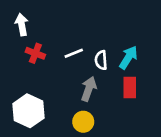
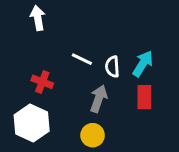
white arrow: (22, 25) -> (38, 18), moved
red cross: (35, 53) -> (42, 82), moved
white line: (74, 53) -> (82, 59), turned 48

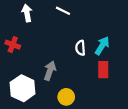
white line: (82, 59) -> (63, 11), moved
red cross: (42, 82) -> (13, 45), moved
gray arrow: (99, 99) -> (50, 71), moved

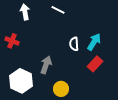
red rectangle: (103, 70) -> (95, 64), turned 42

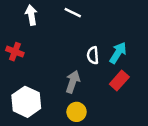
gray arrow: (46, 65) -> (73, 82), moved

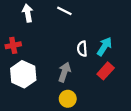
red cross: (15, 52) -> (13, 45), turned -32
white hexagon: (26, 102) -> (23, 74), moved

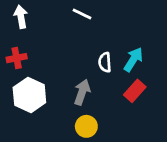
white arrow: (28, 13) -> (21, 17), moved

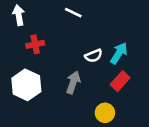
red cross: (17, 58) -> (35, 44), moved
white semicircle: (105, 62) -> (94, 56), turned -108
yellow circle: (86, 126) -> (105, 113), moved

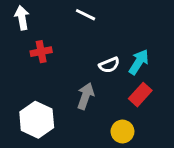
white hexagon: (26, 85) -> (37, 120), moved

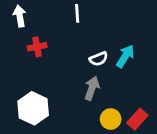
white line: (86, 15) -> (77, 13), turned 60
red rectangle: (140, 95) -> (137, 119), moved
gray arrow: (86, 96) -> (92, 88), moved

